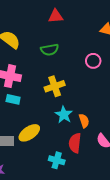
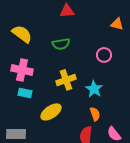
cyan star: (64, 115) -> (94, 89), moved
yellow ellipse: (29, 133) -> (51, 112), moved

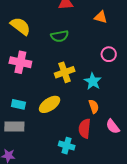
orange triangle: (117, 24) -> (101, 17), moved
pink circle: (104, 55) -> (109, 54), moved
cyan rectangle: (25, 93) -> (18, 104), moved

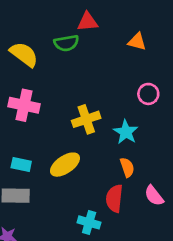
green semicircle: (60, 36) -> (66, 43), moved

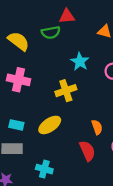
cyan star: (126, 132) -> (80, 62), moved
red semicircle: (114, 198) -> (87, 151), turned 150
cyan cross: (89, 222) -> (44, 169), moved

